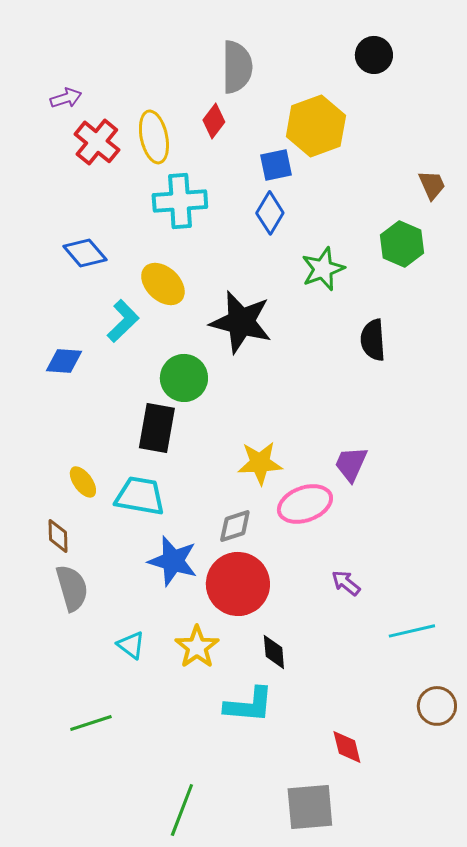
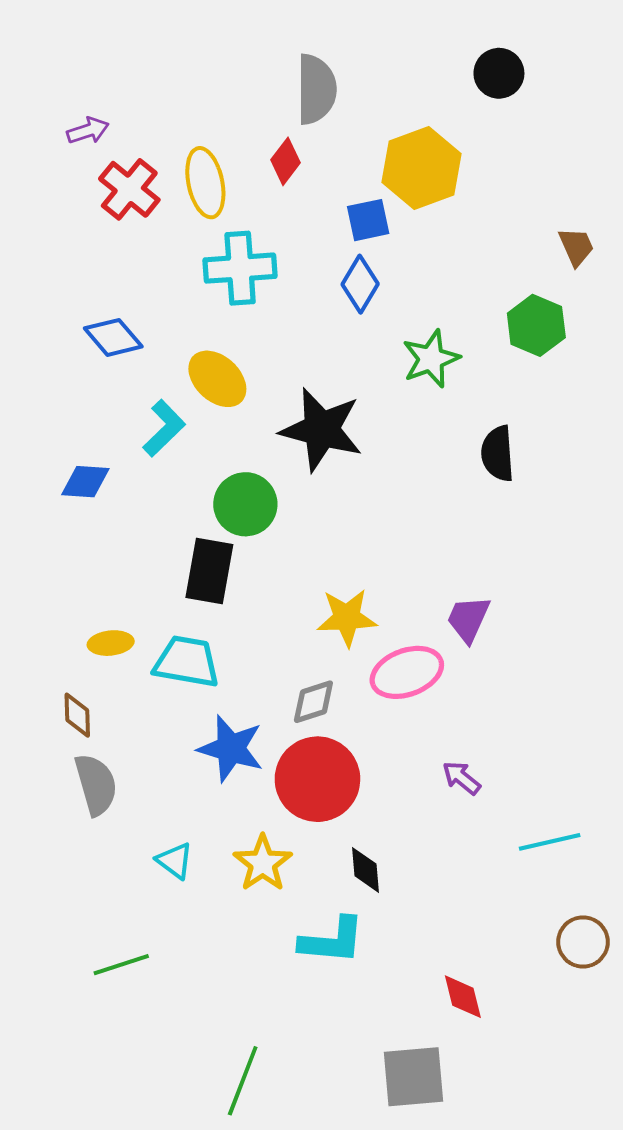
yellow ellipse: (83, 482) -> (111, 643), turned -60

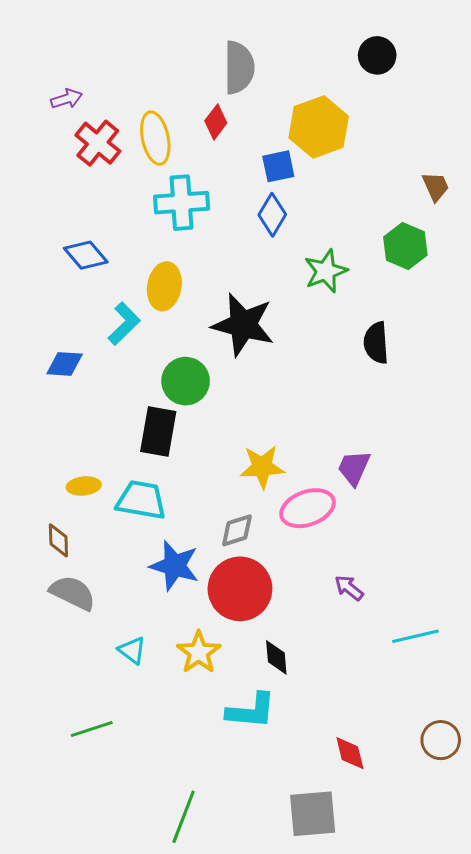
yellow ellipse: (217, 379) -> (164, 286), turned 57
gray semicircle: (96, 784) -> (73, 593), turned -48
brown circle: (583, 942) -> (441, 740), moved

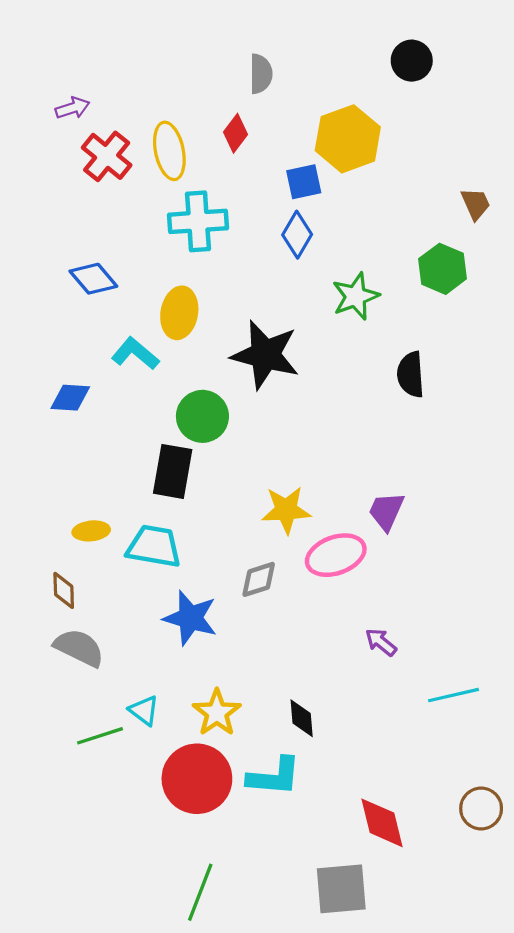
gray semicircle: (239, 67) -> (261, 74), size x0.7
cyan L-shape: (124, 324) -> (135, 354), turned -96
red circle: (240, 589) -> (197, 779), moved
green line: (92, 729) -> (100, 736), moved
red diamond: (350, 753) -> (382, 823), size x1.4

